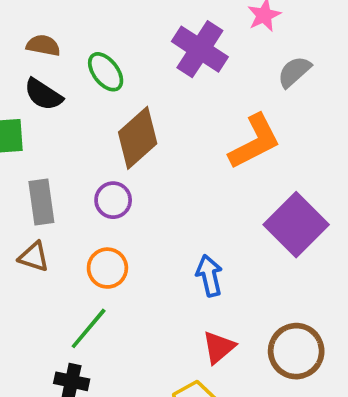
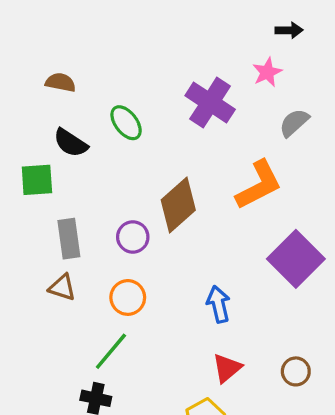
brown semicircle: (43, 45) -> (61, 82), moved
brown diamond: (138, 138) -> (178, 205), moved
brown circle: (296, 351) -> (296, 371), size x0.6

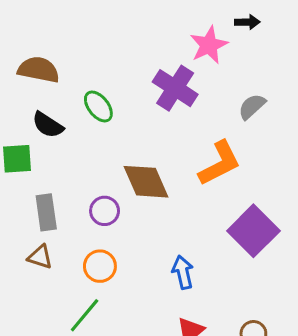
pink star: (267, 72) -> (209, 45), moved, size x1.4
brown semicircle: (61, 82) -> (39, 70), size x1.5
brown diamond: (178, 205) -> (146, 182), turned -72

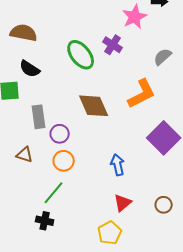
purple cross: (175, 88) -> (113, 45), size x0.7
green ellipse: (98, 106) -> (81, 55), moved, size x1.4
purple circle: (105, 211) -> (60, 134), moved
gray rectangle: (46, 212) -> (39, 117), moved

